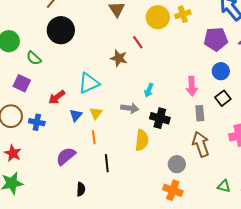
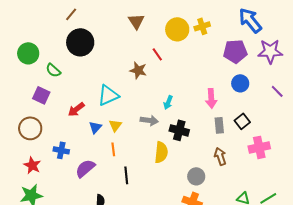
black square: (223, 98) -> (242, 121), moved
blue cross: (37, 122) -> (61, 150), moved
brown arrow: (201, 144) -> (220, 156), size x0.7

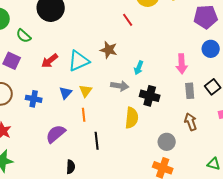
brown star: (138, 70) -> (109, 50), moved
red arrow: (76, 109) -> (50, 61), moved
blue cross: (61, 150) -> (34, 99), moved

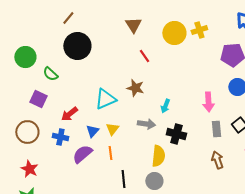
red line: (128, 20) -> (144, 56), moved
red arrow: (50, 61) -> (69, 114), moved
purple semicircle: (56, 134) -> (82, 154), moved
gray circle: (167, 142) -> (154, 181), moved

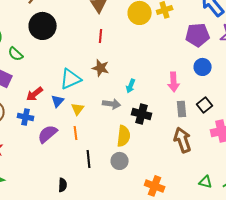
red line: (144, 56) -> (101, 36), moved, turned 40
blue triangle: (92, 131) -> (58, 101), moved
brown arrow: (217, 160) -> (183, 140), size x1.4

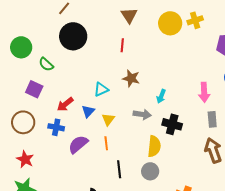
red line: (101, 36) -> (122, 45), moved
cyan triangle: (71, 79) -> (101, 89), size x0.7

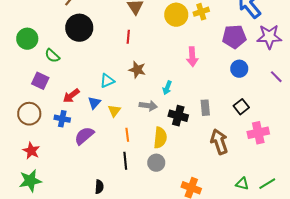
pink arrow: (204, 92) -> (192, 57), moved
gray rectangle: (212, 119) -> (205, 108), moved
orange line: (106, 143) -> (127, 135), moved

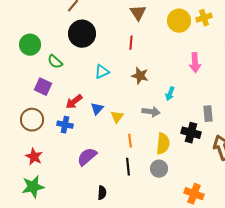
cyan triangle: (107, 81) -> (102, 72), moved
black cross: (178, 116) -> (191, 133), moved
purple semicircle: (84, 136) -> (87, 157), moved

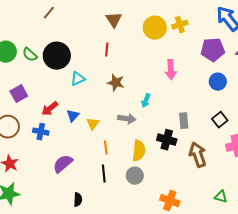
black circle: (82, 34) -> (57, 56), moved
green semicircle: (55, 62) -> (30, 55), moved
purple square: (43, 87) -> (19, 94), turned 36

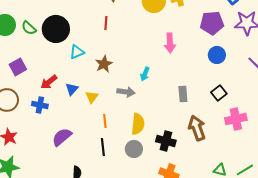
brown star: (116, 83) -> (104, 64), moved, turned 30
black cross: (167, 140) -> (166, 141), moved

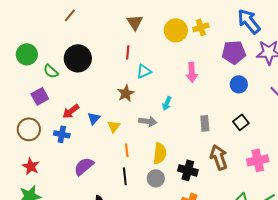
green semicircle: (29, 28) -> (51, 71), moved
cyan triangle: (77, 52) -> (144, 71), moved
pink cross: (236, 119) -> (258, 160), moved

